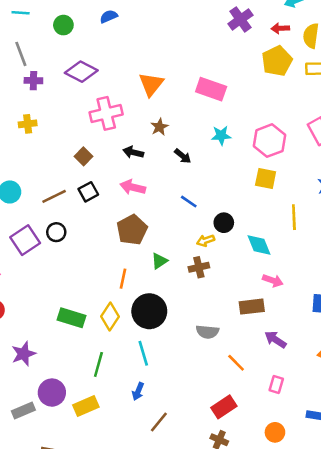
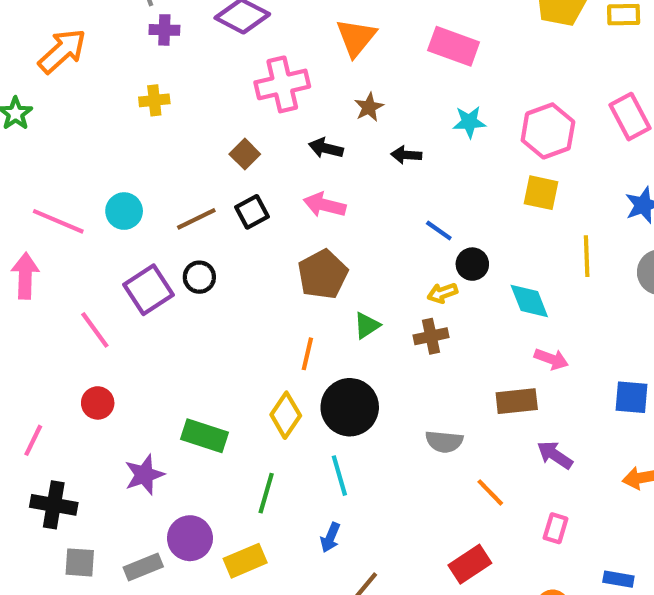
black arrow: (183, 156) -> (406, 155), turned 144
blue line: (189, 202) -> (439, 231), moved
green rectangle: (72, 318) -> (204, 436), moved

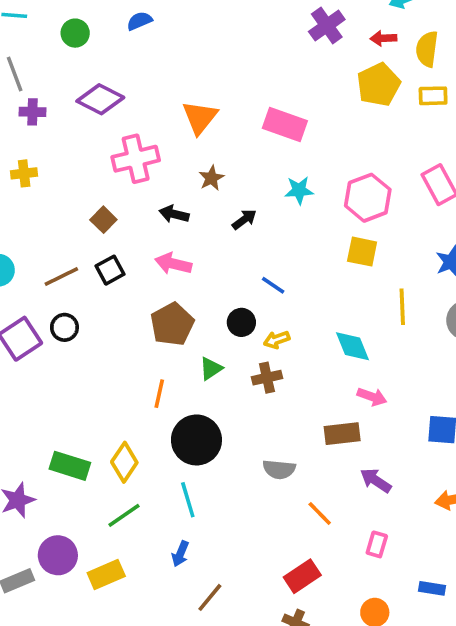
black arrow: (406, 155) -> (244, 219), turned 140
black circle: (472, 264) -> (241, 322), moved
yellow diamond: (286, 415) -> (124, 462), moved
green line: (266, 493) -> (124, 515), turned 40

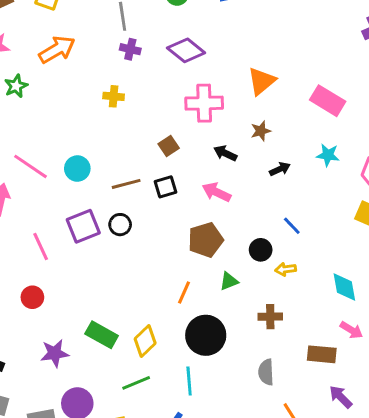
brown cross: (267, 378) -> (270, 317), moved
gray semicircle: (279, 469) -> (266, 372), turned 70

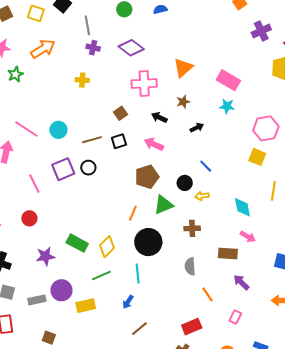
cyan star: (328, 155) -> (227, 106), moved
green triangle: (229, 281) -> (163, 205), size x1.5

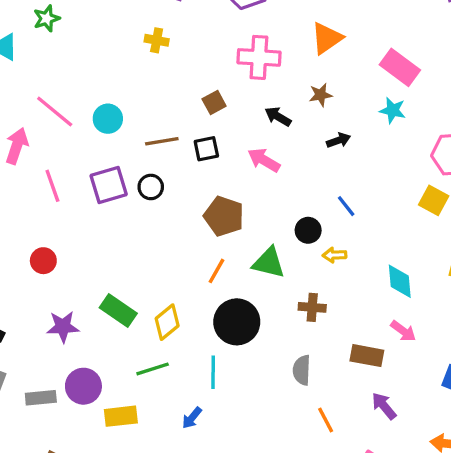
brown pentagon: (147, 177) -> (224, 216), moved, turned 30
pink line: (34, 184) -> (52, 186), moved
green triangle: (163, 205) -> (269, 263), turned 30

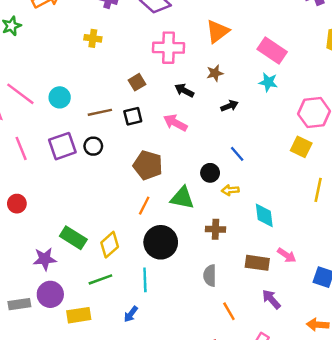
cyan diamond: (400, 281) -> (264, 215), moved
purple star: (63, 327) -> (45, 259), moved
pink arrow: (403, 331) -> (287, 255), moved

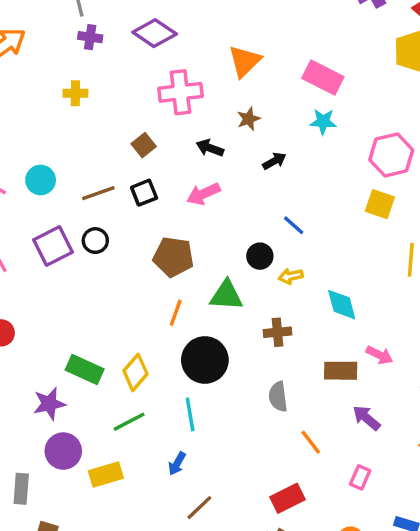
pink arrow: (175, 123) -> (203, 194), turned -45
gray rectangle: (19, 304) -> (21, 489), moved, turned -70

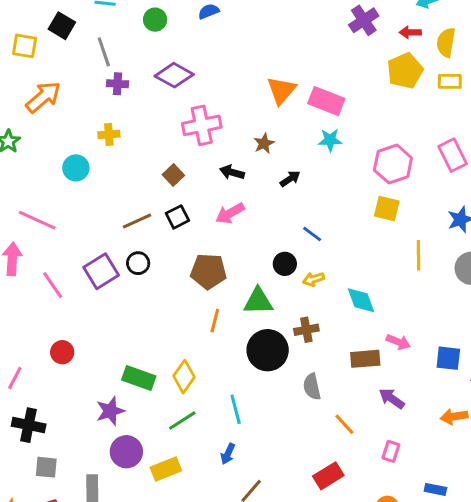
orange triangle: (245, 61) -> (281, 90), moved
cyan circle: (41, 180) -> (76, 168), moved
black circle: (205, 360) -> (268, 350), moved

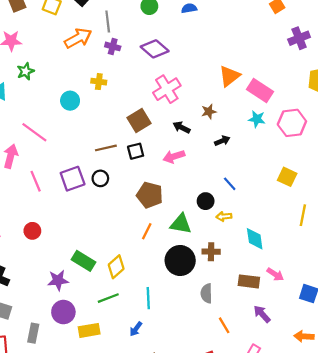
orange arrow: (43, 97) -> (78, 38), moved
pink cross: (202, 125) -> (167, 89), turned -32
pink hexagon: (393, 164) -> (292, 123), moved
brown square: (173, 175) -> (139, 120), size x1.5

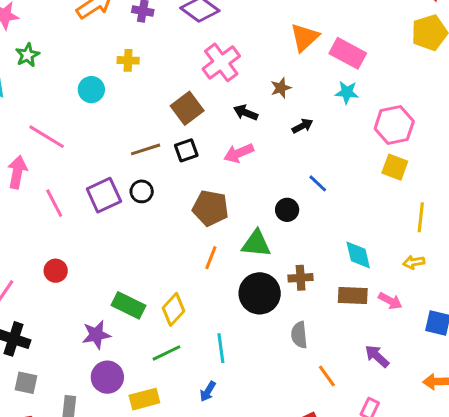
pink hexagon: (292, 123) -> (394, 125), moved
yellow arrow: (224, 216) -> (414, 262), moved
brown rectangle: (249, 281) -> (353, 295), moved

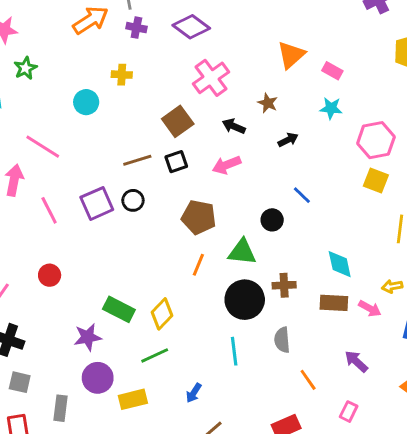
pink rectangle: (348, 53) -> (332, 71), size x0.6
brown star: (281, 88) -> (268, 103), turned -30
yellow arrow: (414, 262) -> (392, 286), moved
cyan line: (221, 348) -> (234, 351), moved

